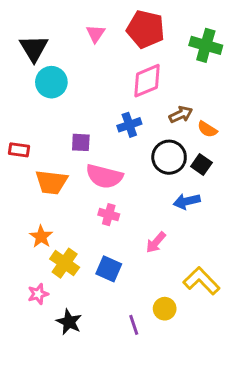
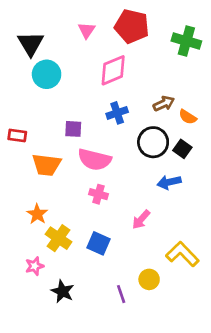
pink diamond: (147, 81) -> (113, 70), moved

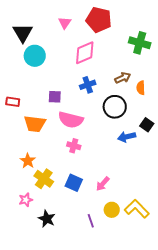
green cross: (186, 41) -> (140, 43), moved
orange semicircle: (188, 117) -> (141, 88), turned 56
black square: (182, 149) -> (147, 125), moved
pink arrow: (141, 219) -> (103, 184), moved
yellow L-shape: (182, 254) -> (137, 209), moved

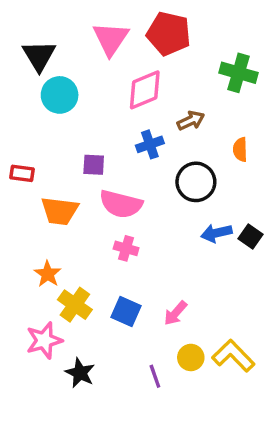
pink triangle: (65, 23) -> (111, 39), size x1.6
brown arrow: (123, 78) -> (191, 121), moved
black square: (147, 125) -> (250, 236), moved
pink star: (26, 200) -> (44, 340), size x1.5

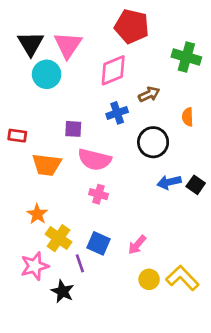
pink triangle: (111, 39) -> (68, 45), moved
purple line: (155, 376) -> (80, 263), moved

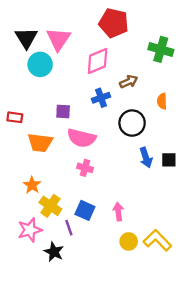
blue arrow: (169, 182) -> (146, 158), turned -96
black square: (196, 185) -> (169, 160), turned -35
pink arrow: (137, 245) -> (118, 212), turned 132

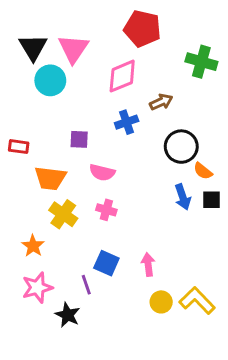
orange semicircle: (162, 101) -> (203, 171), moved, turned -49
black circle: (132, 123) -> (181, 147), moved
pink semicircle: (81, 138) -> (102, 172), size x0.7
orange star: (32, 185) -> (33, 246), moved
yellow cross: (50, 206) -> (63, 214), moved

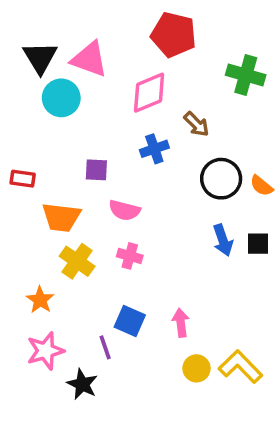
pink triangle: (73, 49) -> (89, 59), turned -44
brown arrow: (161, 102) -> (196, 124), turned 70
orange semicircle: (203, 171) -> (261, 186), moved

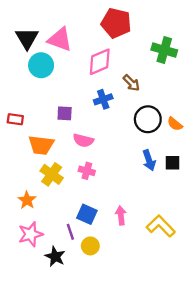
yellow L-shape: (240, 367) -> (161, 226), moved
yellow circle: (196, 368) -> (90, 246), moved

